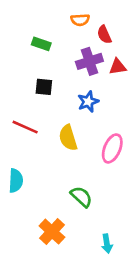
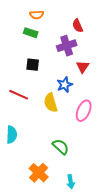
orange semicircle: (80, 20) -> (37, 15), moved
red triangle: (118, 67) -> (83, 67), moved, turned -48
blue star: (88, 102) -> (65, 85), moved
cyan arrow: (107, 244) -> (71, 182), moved

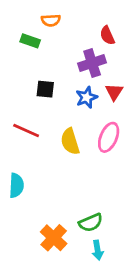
green rectangle: (31, 33) -> (30, 41), moved
blue star: (65, 85) -> (87, 97), moved
pink ellipse: (84, 111) -> (109, 137), moved
green semicircle: (61, 147) -> (91, 223), moved, turned 114

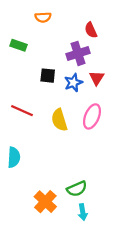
green rectangle: (30, 41) -> (18, 45), moved
black square: (45, 89) -> (48, 76), moved

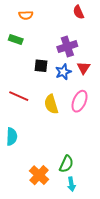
orange semicircle: (43, 17) -> (26, 15), moved
red semicircle: (91, 30) -> (78, 12), moved
green semicircle: (77, 189) -> (66, 164), turned -42

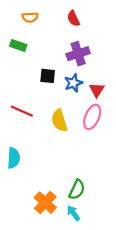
red semicircle: (78, 12) -> (73, 18), moved
red triangle: (84, 68) -> (97, 90), moved
cyan arrow: (71, 184) -> (73, 213), moved, turned 152

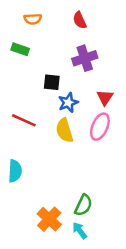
blue star: (73, 83) -> (68, 103), moved

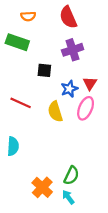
red semicircle: (80, 20) -> (68, 17), size x1.5
green rectangle: (20, 49) -> (17, 42), size x1.5
blue star: (68, 103) -> (69, 89), moved

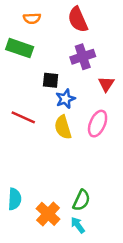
red triangle: (90, 83) -> (106, 84), moved
blue star: (69, 89) -> (65, 99), moved
cyan semicircle: (13, 146) -> (15, 199), moved

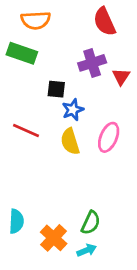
orange semicircle: (32, 18) -> (36, 20), size x1.5
red semicircle: (78, 20) -> (104, 22), moved
red triangle: (106, 84) -> (121, 77), moved
cyan arrow: (78, 225) -> (87, 250), turned 105

